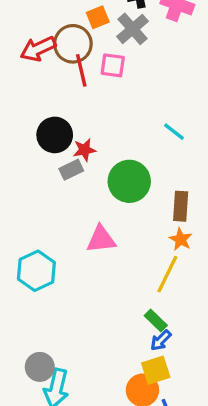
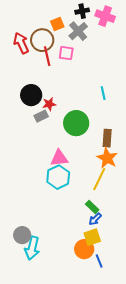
red arrow: (38, 49) -> (21, 43), turned 90
cyan line: (174, 132) -> (103, 93), turned 40
orange star: (181, 239) -> (107, 158), size x1.5
cyan hexagon: (36, 271) -> (58, 177), moved

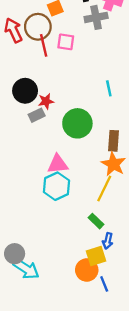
gray cross: (78, 31) -> (96, 17), moved, turned 30
blue arrow: (95, 219) -> (108, 241), moved, turned -32
cyan arrow: (32, 248) -> (26, 269), turned -70

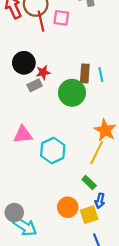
cyan line: (109, 88) -> (101, 75), moved
brown rectangle: (113, 141) -> (85, 73), moved
pink triangle: (58, 164) -> (23, 134), moved
orange circle: (87, 270) -> (68, 207), moved

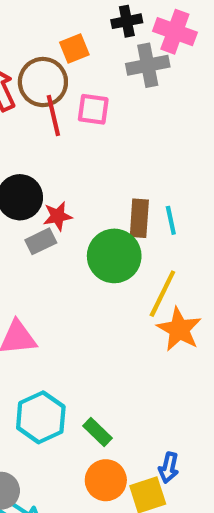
cyan hexagon: (53, 151) -> (41, 417), moved
yellow line: (97, 153) -> (162, 294), moved
green rectangle: (89, 183) -> (97, 432), moved

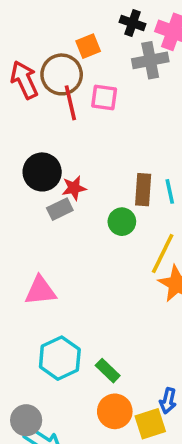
black cross: (127, 21) -> (133, 23), turned 30
green circle: (114, 256) -> (122, 222), size x0.6

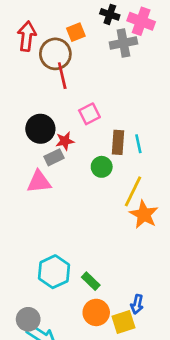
red arrow: (24, 80) -> (27, 36), moved, turned 32
pink square: (104, 98) -> (89, 114), moved, turned -35
pink triangle: (40, 291) -> (39, 182), moved

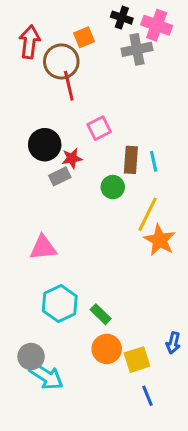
pink triangle: (39, 182) -> (43, 248), moved
blue arrow: (137, 304) -> (173, 343), moved

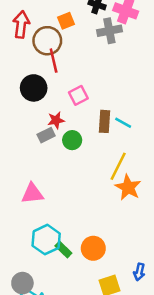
black circle: (45, 145) -> (34, 88), moved
cyan line: (154, 161) -> (123, 123), turned -49
green circle: (113, 187) -> (72, 140), moved
green rectangle: (101, 314) -> (63, 250), moved
orange circle: (107, 349) -> (93, 248), moved

